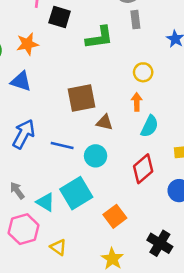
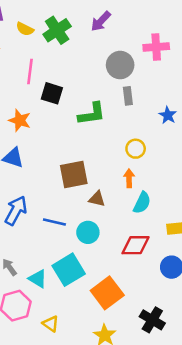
orange star: (27, 44) -> (20, 120), turned 30
red diamond: (143, 169) -> (136, 245), turned 40
orange square: (115, 216) -> (107, 293), size x1.4

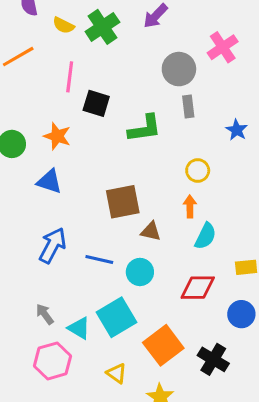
pink cross: (156, 47) -> (223, 47), turned -30
black cross: (152, 320) -> (213, 359), moved
yellow triangle: (51, 324) -> (116, 373), moved

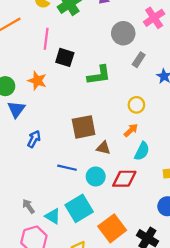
gray rectangle: (188, 107) -> (139, 60), moved, turned 40
blue triangle: (49, 181) -> (16, 109), moved, turned 48
orange arrow: (190, 206) -> (131, 130), turned 48
blue arrow: (52, 245) -> (34, 139), moved, size x0.7
red diamond: (198, 288) -> (124, 179), moved

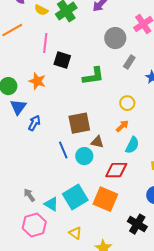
blue arrow: (34, 139) -> (34, 123), moved
blue line: (67, 168) -> (63, 150), moved, turned 54
cyan circle: (96, 177) -> (84, 156), moved
orange square: (112, 228) -> (105, 199), moved, turned -30

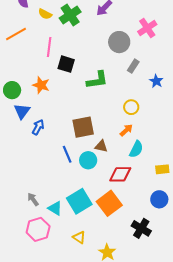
orange square: (105, 199) -> (109, 203), turned 30

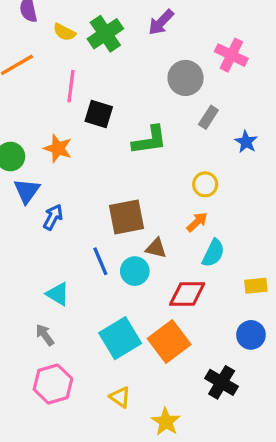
pink cross: (147, 28) -> (231, 55), turned -30
cyan triangle: (55, 208) -> (58, 294), moved

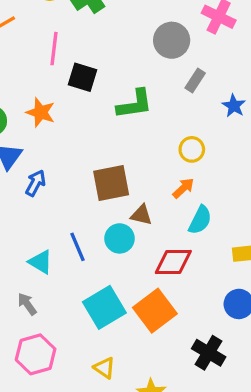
blue line: (100, 261) -> (78, 247), moved

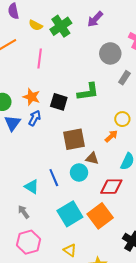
black square: (83, 77) -> (59, 102), moved
blue arrow: (36, 183) -> (35, 118), moved
orange arrow: (183, 188) -> (111, 136), moved

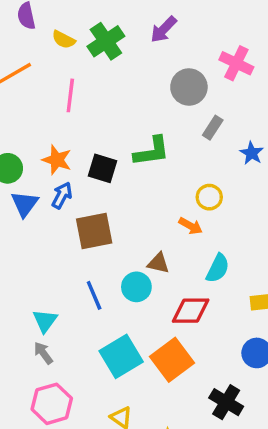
orange arrow: (111, 136) -> (191, 226), turned 72
brown square: (74, 139) -> (94, 231), moved
cyan triangle: (32, 187) -> (45, 321), moved, turned 35

